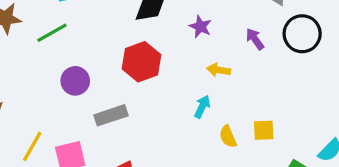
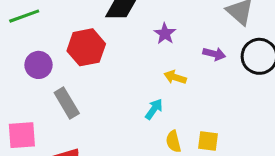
purple arrow: (255, 39) -> (214, 54), turned 130
red hexagon: (141, 62) -> (86, 47), moved
gray rectangle: (111, 115) -> (67, 103), turned 68

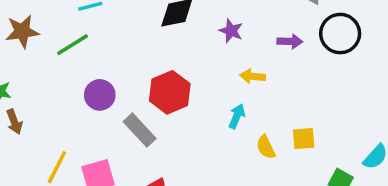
red hexagon: (86, 47) -> (170, 92), moved

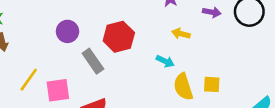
cyan arrow: (237, 116) -> (165, 61), turned 84
yellow semicircle: (266, 147) -> (183, 87), size x1.5

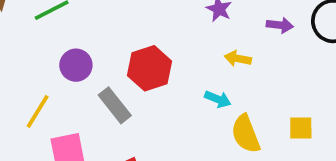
yellow line: (29, 80) -> (38, 111), moved
yellow square: (212, 84) -> (301, 128), moved

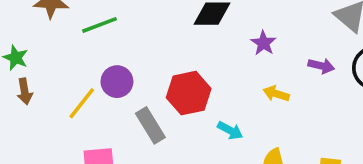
cyan arrow: (218, 99) -> (230, 131), moved
yellow line: (38, 111) -> (82, 103), moved

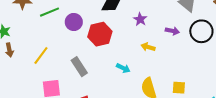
purple circle: (117, 82) -> (74, 22), moved
red hexagon: (189, 93) -> (100, 34), moved

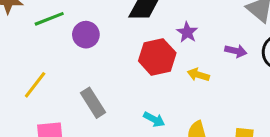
red hexagon: (100, 34) -> (157, 57), moved
cyan arrow: (123, 68) -> (154, 119), moved

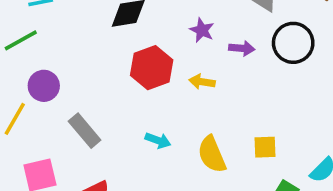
purple star: (187, 32) -> (202, 30), moved
purple circle: (86, 35) -> (44, 86), moved

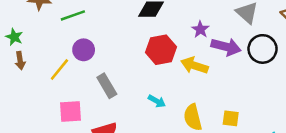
purple arrow: (242, 48) -> (226, 47), size x1.6
yellow arrow: (202, 82) -> (194, 65), size x1.5

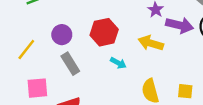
purple circle: (84, 50) -> (62, 35), moved
red hexagon: (161, 50) -> (104, 32), moved
cyan arrow: (157, 101) -> (118, 63), moved

